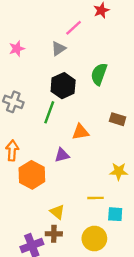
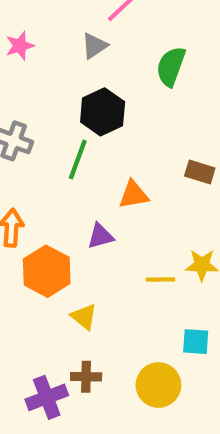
green semicircle: (99, 74) -> (171, 66), moved
yellow line: (96, 198) -> (160, 279), moved
yellow triangle: (57, 212) -> (84, 317), moved

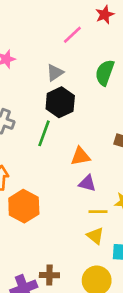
gray triangle: (94, 46) -> (55, 73), moved
purple triangle: (101, 236) -> (87, 183), moved, turned 30
yellow triangle: (84, 317) -> (95, 236), moved

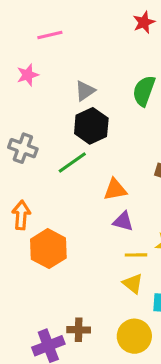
pink line: (72, 35) -> (50, 35), moved, turned 30
green line: (44, 133) -> (72, 163), turned 35

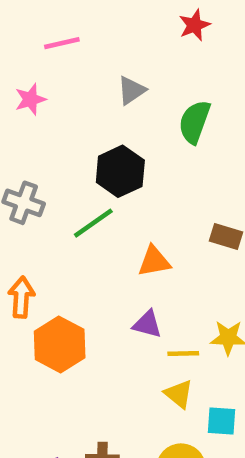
gray triangle: (85, 91) -> (132, 90), moved
purple triangle: (123, 221) -> (147, 324), moved

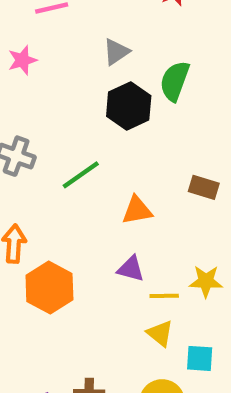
black hexagon: (120, 171) -> (129, 106), moved

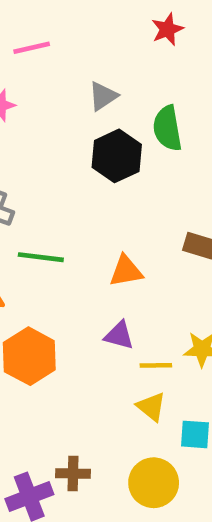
green semicircle: (175, 81) -> (167, 128), turned -30
green line: (81, 175) -> (41, 257), moved, turned 42

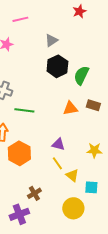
green semicircle: (167, 128) -> (81, 75), moved, turned 36
orange triangle: (126, 271) -> (70, 108), moved
yellow line: (156, 365) -> (57, 163), moved, turned 56
brown cross: (73, 474) -> (34, 193), moved, turned -32

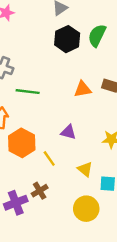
green semicircle: (81, 75) -> (97, 35), moved
yellow line: (57, 163) -> (49, 158), moved
purple cross: (19, 214) -> (16, 203), moved

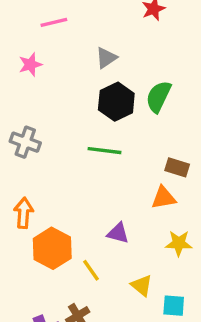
orange triangle: (83, 89) -> (164, 198), moved
green line: (28, 92) -> (105, 151), moved

